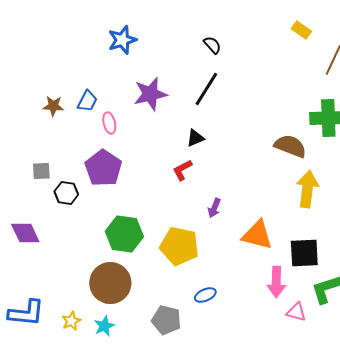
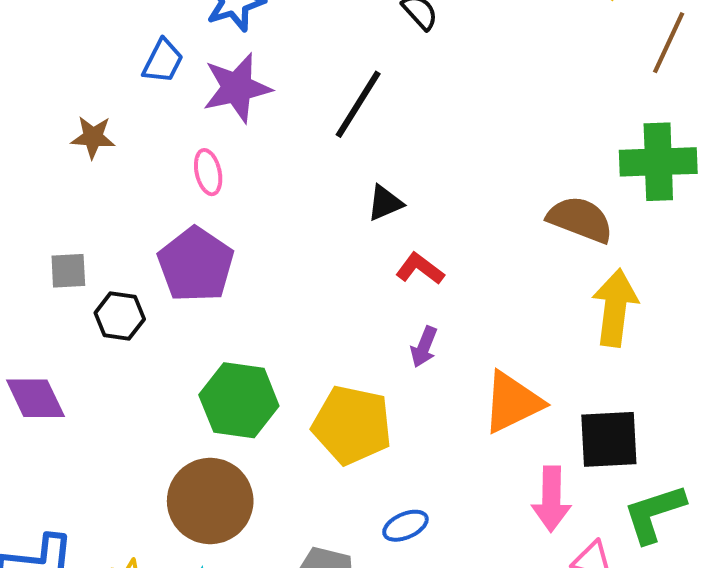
black line: (206, 89) -> (358, 104), moved
purple star: (150, 94) -> (237, 88), moved
blue trapezoid: (87, 101) -> (163, 61), moved
red L-shape: (182, 170) -> (420, 269), moved, turned 65
orange triangle: (257, 235) -> (512, 402), turned -40

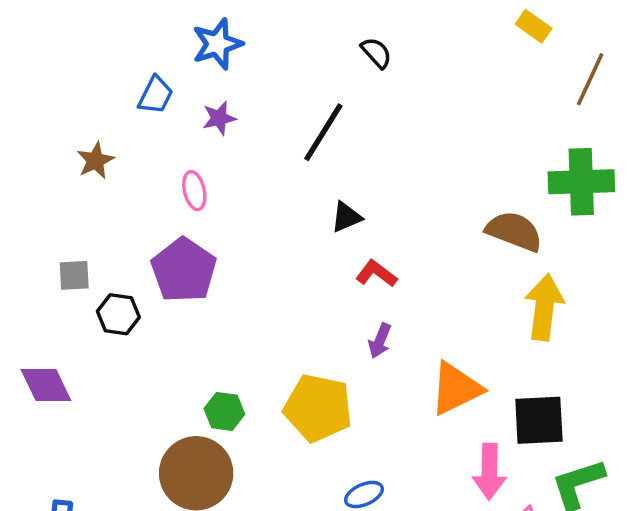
purple star: (237, 88) -> (219, 118), size x0.6
brown star: (93, 137) -> (95, 161), turned -30
green hexagon: (239, 400) -> (224, 411), moved, size x0.6

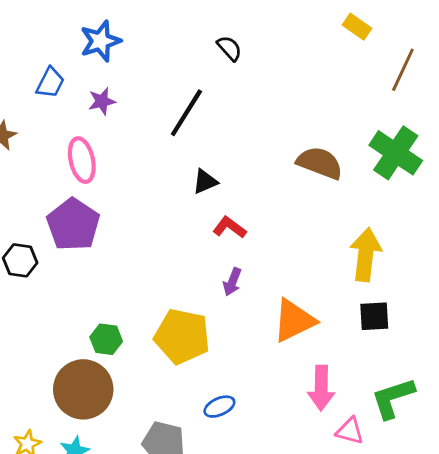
green cross: (581, 182) -> (396, 153), turned 36
pink ellipse: (194, 191) -> (82, 160), size x1.4
brown semicircle: (514, 231) -> (320, 163), moved
black square: (539, 420) -> (374, 316), moved, size x0.7

